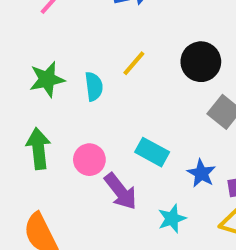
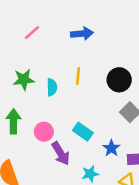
yellow line: (134, 63) -> (78, 76), turned -42

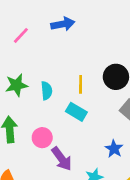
blue arrow: (82, 34) -> (63, 24), moved
yellow line: (78, 76) -> (81, 84), moved
cyan rectangle: (83, 132) -> (76, 112), moved

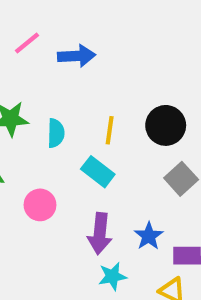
blue arrow: (63, 24) -> (77, 56), moved
purple arrow: (62, 159) -> (100, 234), moved, turned 35

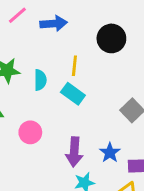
black circle: (166, 125) -> (111, 38), moved
yellow line: (110, 130) -> (74, 66), moved
cyan rectangle: (98, 172) -> (73, 94), moved

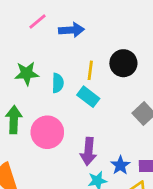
black circle: (111, 38) -> (123, 63), moved
pink circle: (30, 132) -> (47, 132), size x1.5
blue star: (110, 153) -> (120, 165), moved

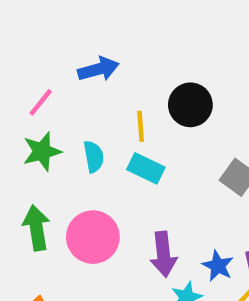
pink line: (37, 21) -> (41, 102), moved

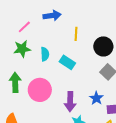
black circle: (190, 105) -> (103, 46), moved
yellow line: (141, 126) -> (76, 34), moved
blue star: (218, 266) -> (96, 98), moved

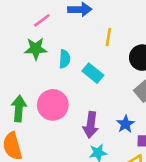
green arrow: (15, 82) -> (19, 108), moved

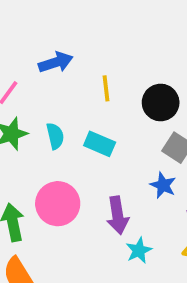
blue star: (126, 124) -> (163, 185), moved

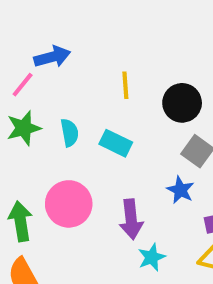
blue arrow: (56, 62) -> (52, 57), moved

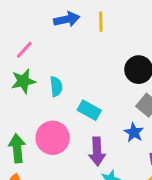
blue arrow: (52, 57) -> (67, 19), moved
yellow line: (125, 85) -> (101, 22), moved
cyan rectangle: (116, 143) -> (89, 110), moved

